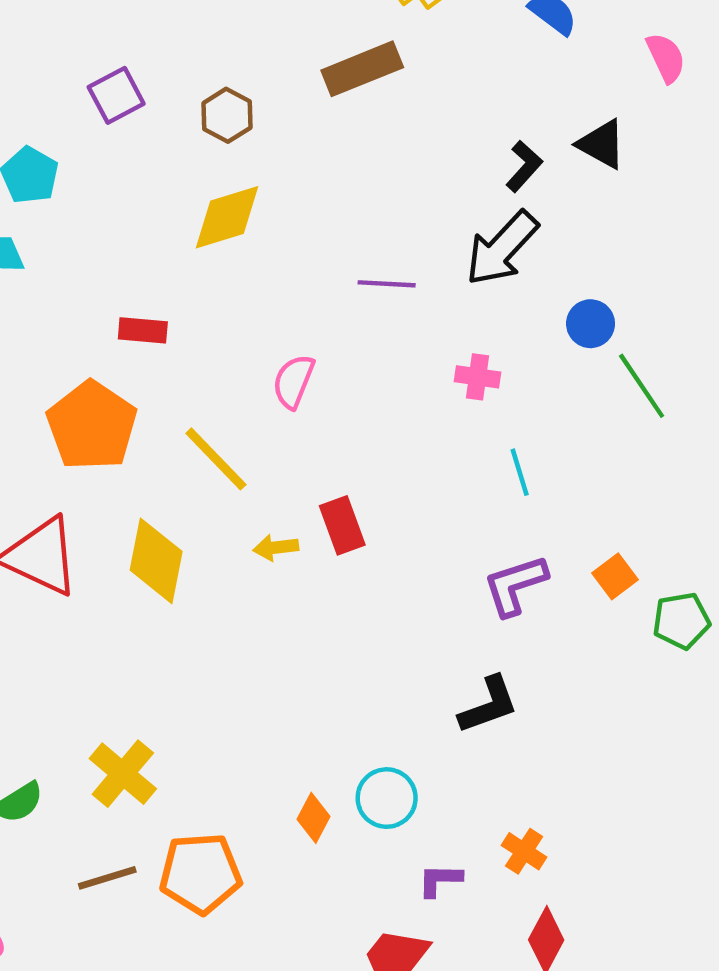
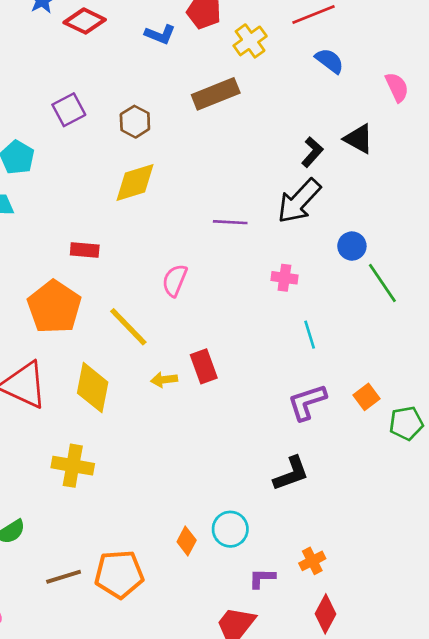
yellow cross: (123, 774) -> (73, 466), moved, turned -30
orange cross: (524, 851) -> (312, 561), turned 30

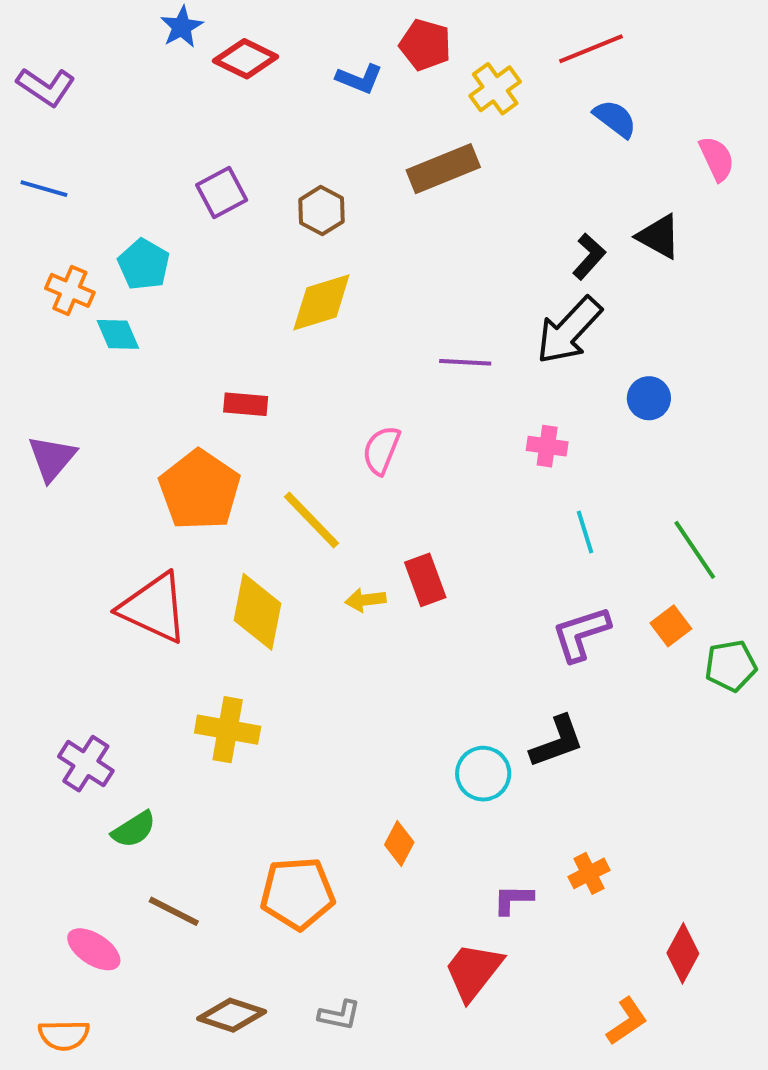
green line: (382, 283) -> (695, 550), moved
cyan circle: (230, 529) -> (483, 774), moved
brown line: (64, 577) -> (174, 911), moved, turned 44
red diamond: (325, 614) -> (683, 953), moved

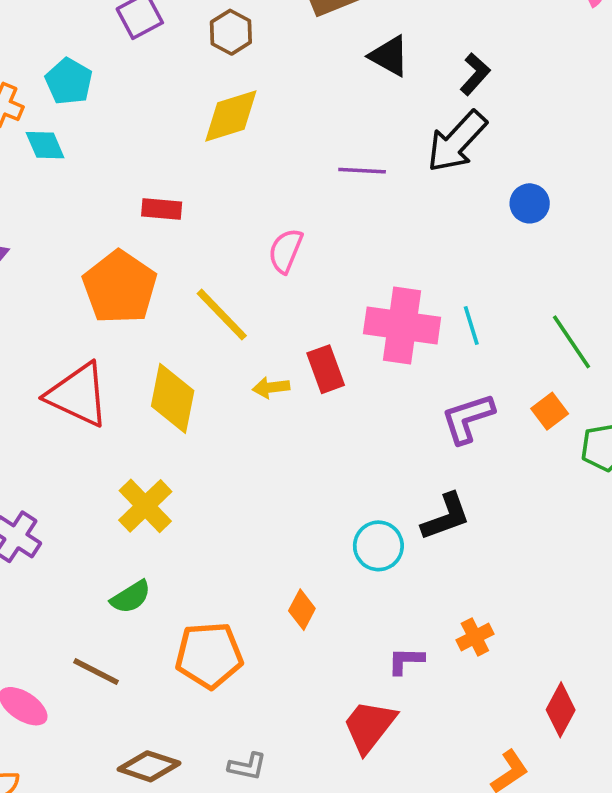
black triangle: (659, 236) -> (389, 56), moved
pink cross: (547, 446) -> (402, 325), moved, size x2.0
yellow cross: (228, 730) -> (145, 506), turned 36
green semicircle: (134, 829) -> (131, 597), moved

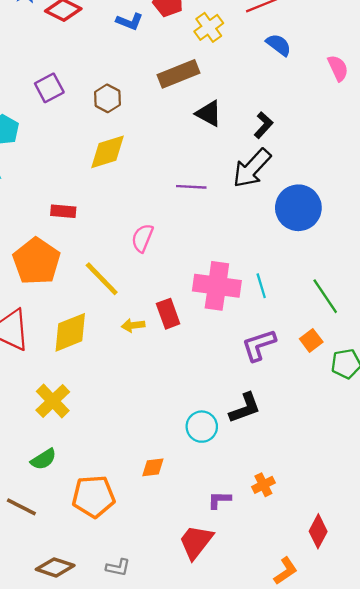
blue circle: (530, 203) -> (298, 208), size x1.8
yellow diamond: (173, 398) -> (70, 332), turned 57
orange diamond: (302, 610) -> (153, 467), turned 55

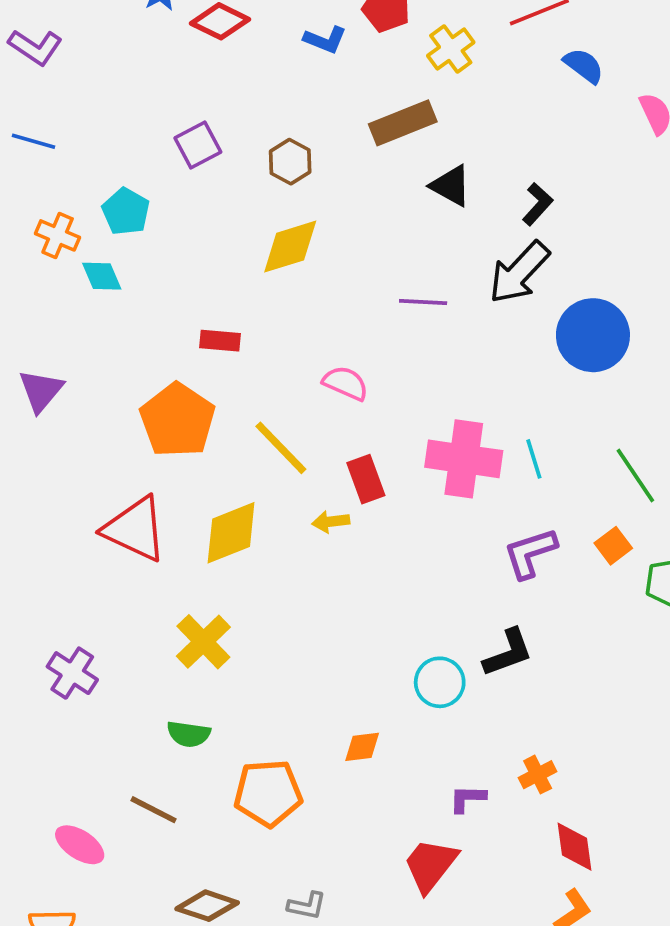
blue semicircle: (279, 45) -> (584, 66), moved
pink semicircle: (142, 238) -> (346, 383), turned 92
red rectangle: (168, 314) -> (366, 479), moved
green semicircle: (43, 459) -> (189, 734), turned 40
red diamond: (318, 531) -> (574, 847), moved, turned -36

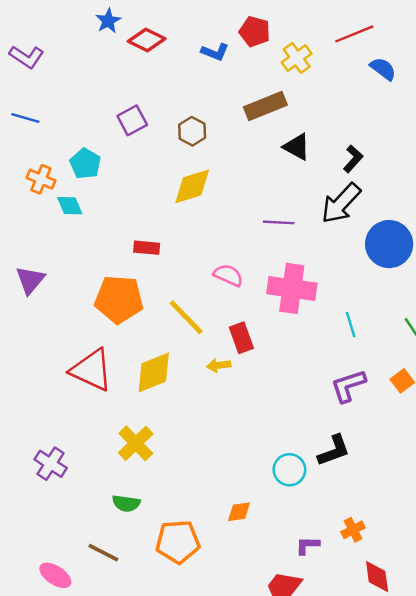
orange pentagon: (178, 420) -> (119, 299), turned -30
pink cross: (464, 459) -> (292, 288), moved

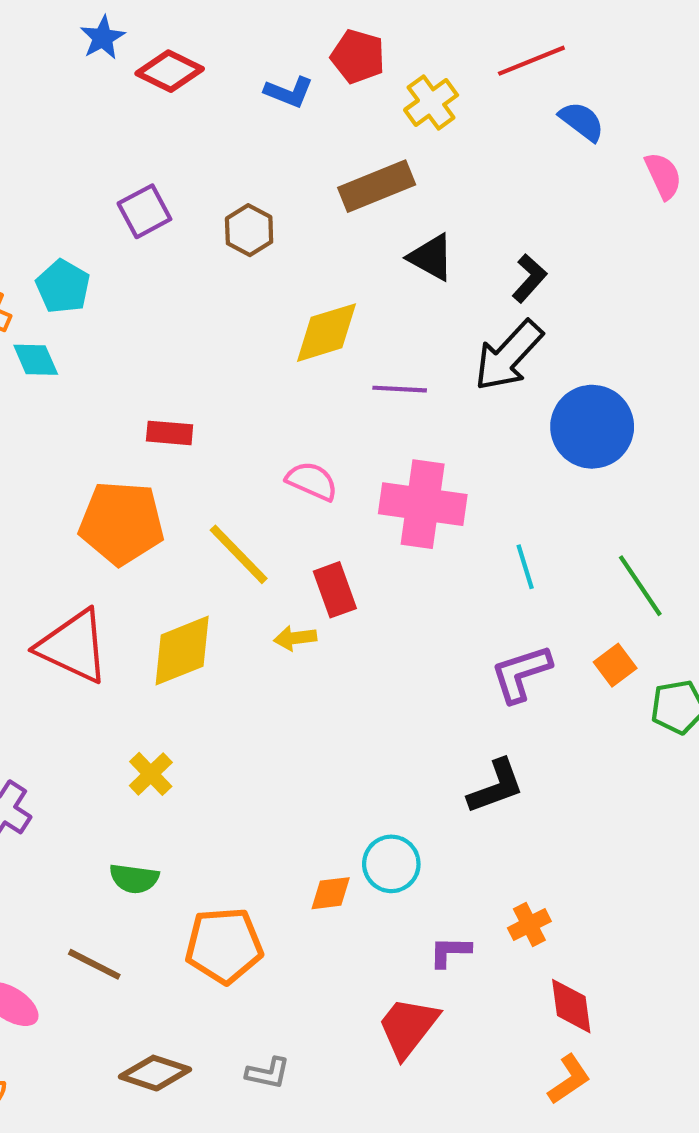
yellow diamond: (192, 186) -> (326, 333), moved
yellow cross: (136, 443) -> (151, 774), size x0.7
cyan circle: (289, 470) -> (391, 864), moved

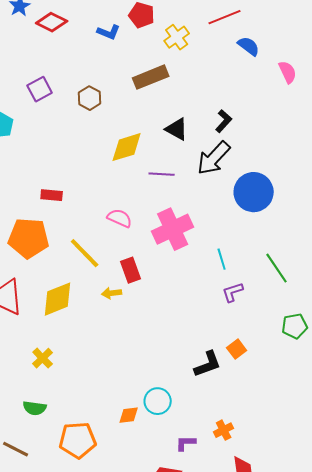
black triangle: (431, 257) -> (177, 129), moved
pink cross: (423, 504) -> (173, 229), turned -33
orange square: (615, 665) -> (237, 349), moved
purple L-shape: (521, 674) -> (233, 292), moved, size x0.7

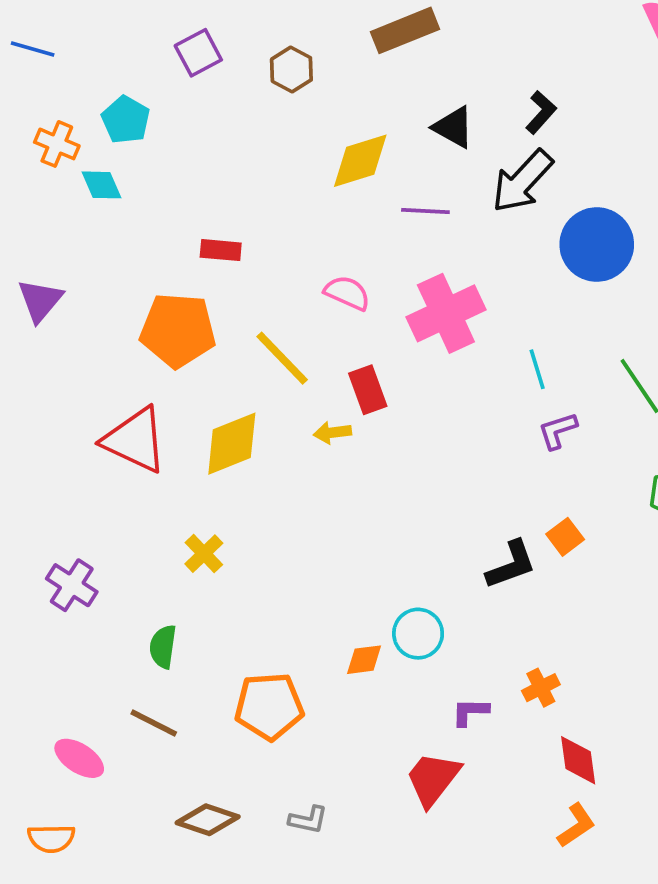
green semicircle: (35, 408) -> (163, 647), moved, turned 90

